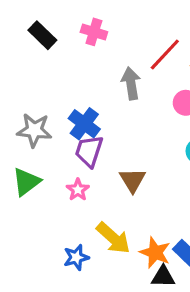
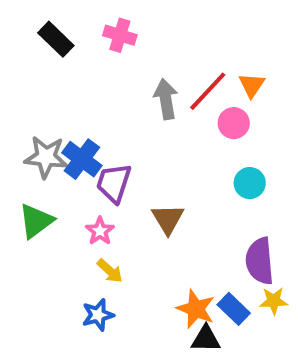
red line: (165, 54) -> (208, 91), moved
blue cross: (84, 124) -> (82, 159), moved
yellow arrow: (113, 238) -> (110, 271), moved, size x0.6

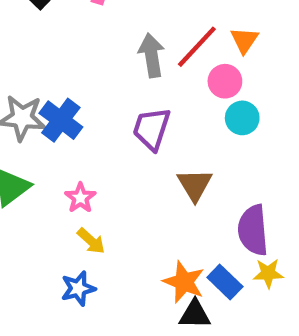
purple trapezoid: (114, 183) -> (152, 129), moved
cyan circle: (250, 183) -> (242, 118), moved
brown triangle: (168, 219) -> (195, 185), moved

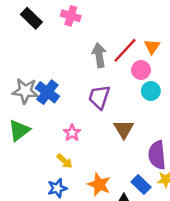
pink star: (80, 198) -> (72, 133), moved
orange star: (184, 282) -> (99, 185), moved

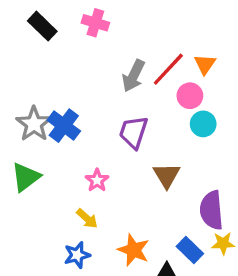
gray arrow: (99, 55) -> (133, 76), turned -145
gray star: (25, 91) -> (34, 124), turned 30

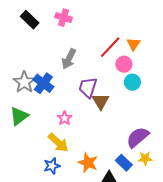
gray arrow: (133, 76) -> (69, 59), moved
brown triangle: (167, 175) -> (101, 101), moved
purple semicircle: (211, 210) -> (138, 137), turned 55
yellow arrow: (87, 218) -> (58, 143), size x1.5

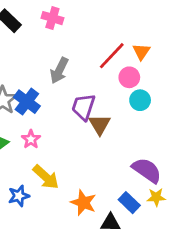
pink star: (65, 118) -> (31, 139), moved
purple semicircle: (138, 137) -> (147, 170), turned 75
blue star: (52, 166) -> (19, 196), moved

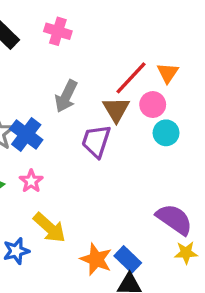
brown triangle: (100, 124) -> (116, 110), moved
blue rectangle: (129, 203) -> (128, 259), moved

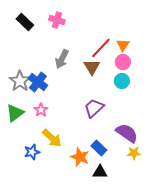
pink circle: (153, 105) -> (123, 62), moved
purple trapezoid: (96, 141) -> (94, 108), moved, turned 30
blue rectangle: (128, 259) -> (99, 148), moved

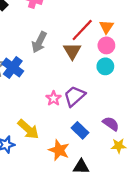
pink star: (41, 110) -> (54, 98), moved
purple semicircle: (127, 133) -> (111, 124), size x0.7
blue rectangle: (99, 148) -> (80, 130), moved

